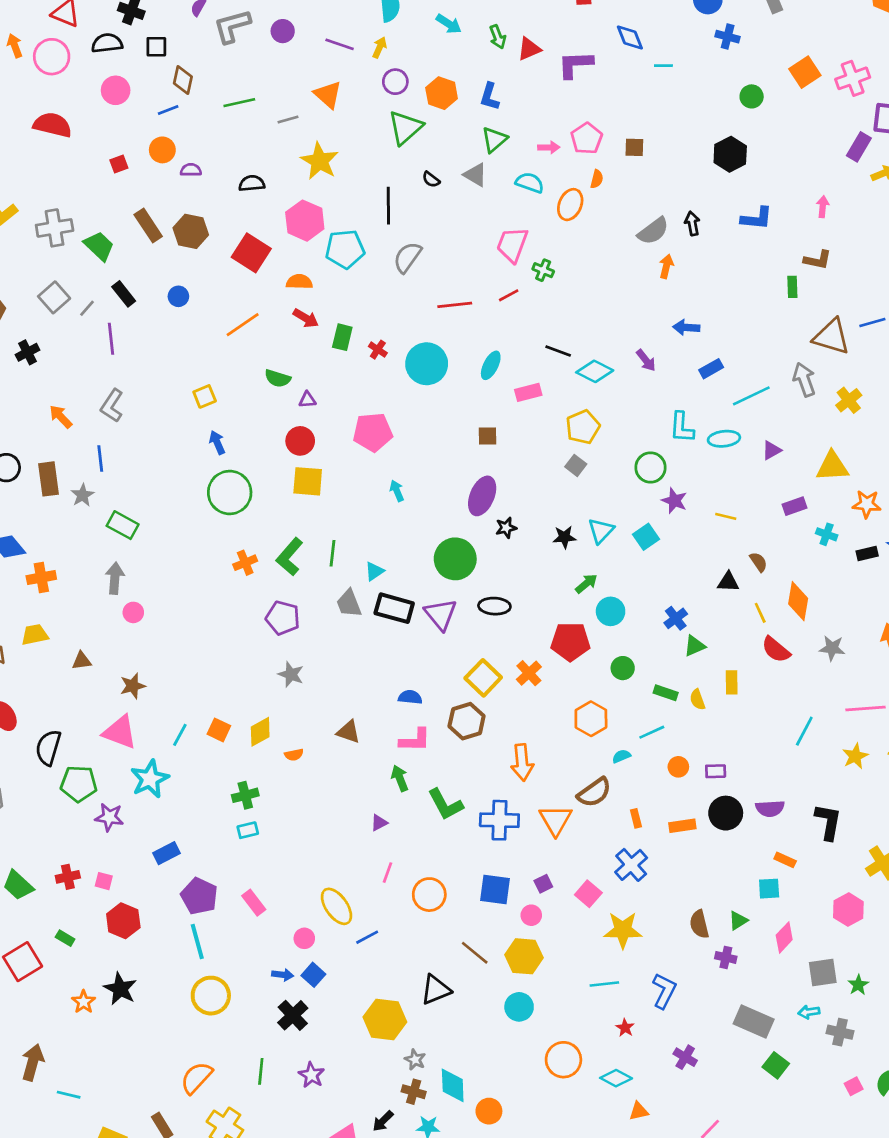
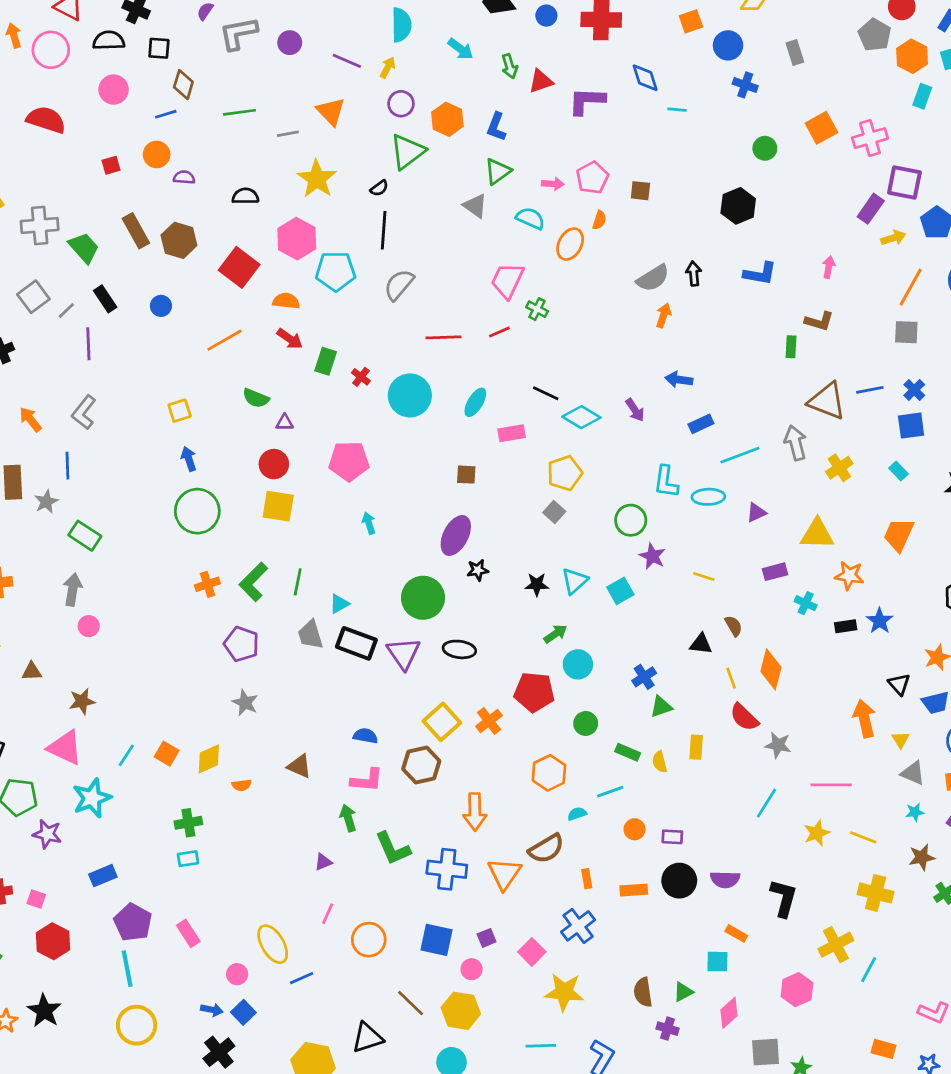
black semicircle: (431, 179) -> (379, 188), moved, turned -78
gray star: (832, 648) -> (778, 745), moved

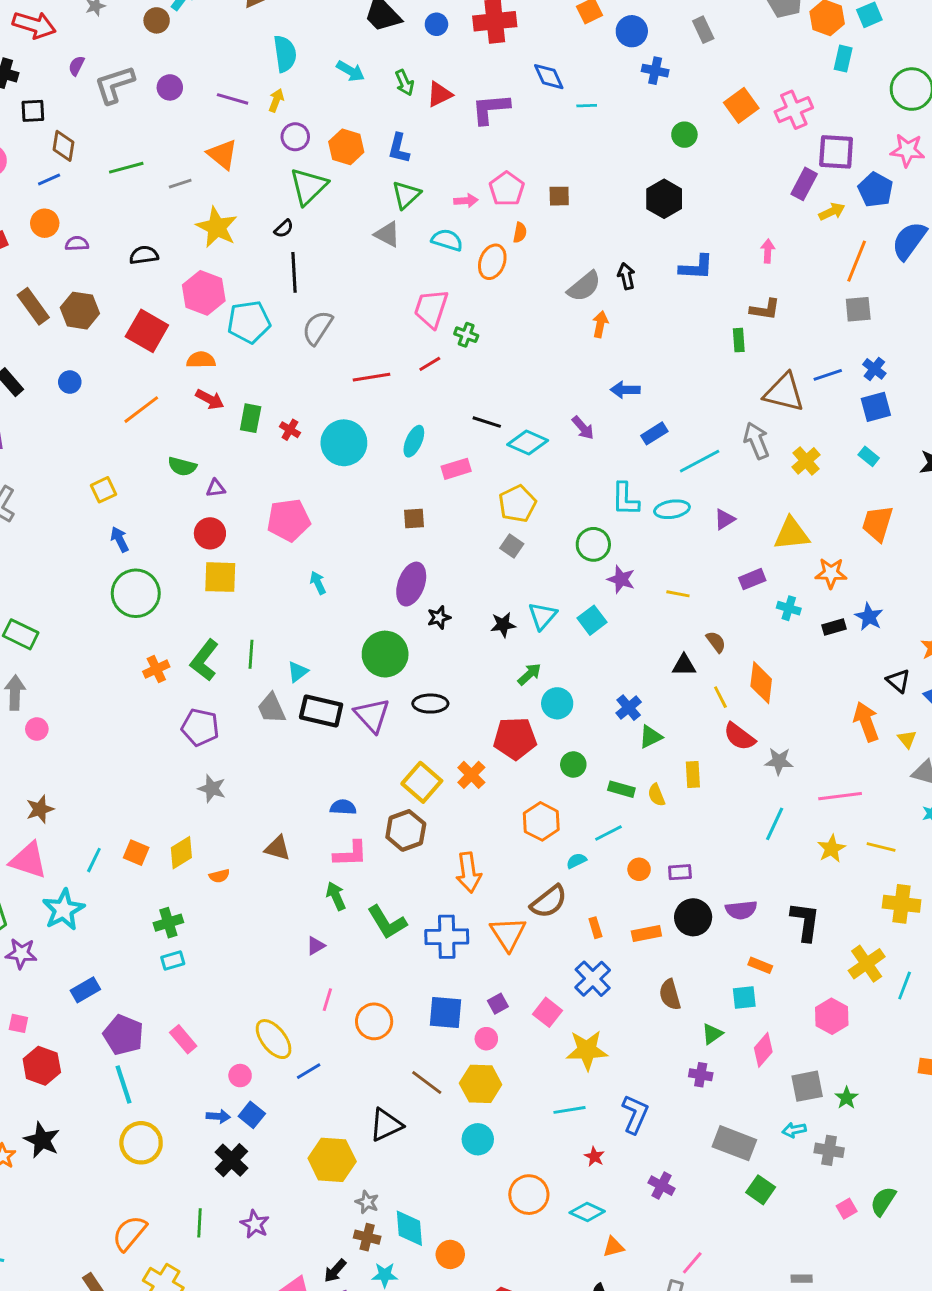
brown semicircle: (643, 992) -> (670, 995), moved

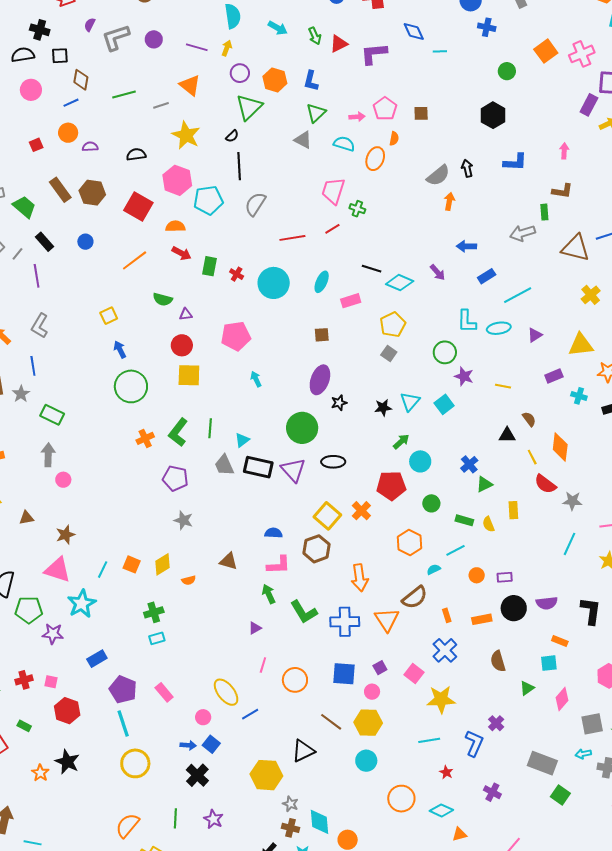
gray arrow: (756, 441) -> (522, 233), moved, turned -85
purple cross: (701, 1075) -> (496, 723), moved, turned 35

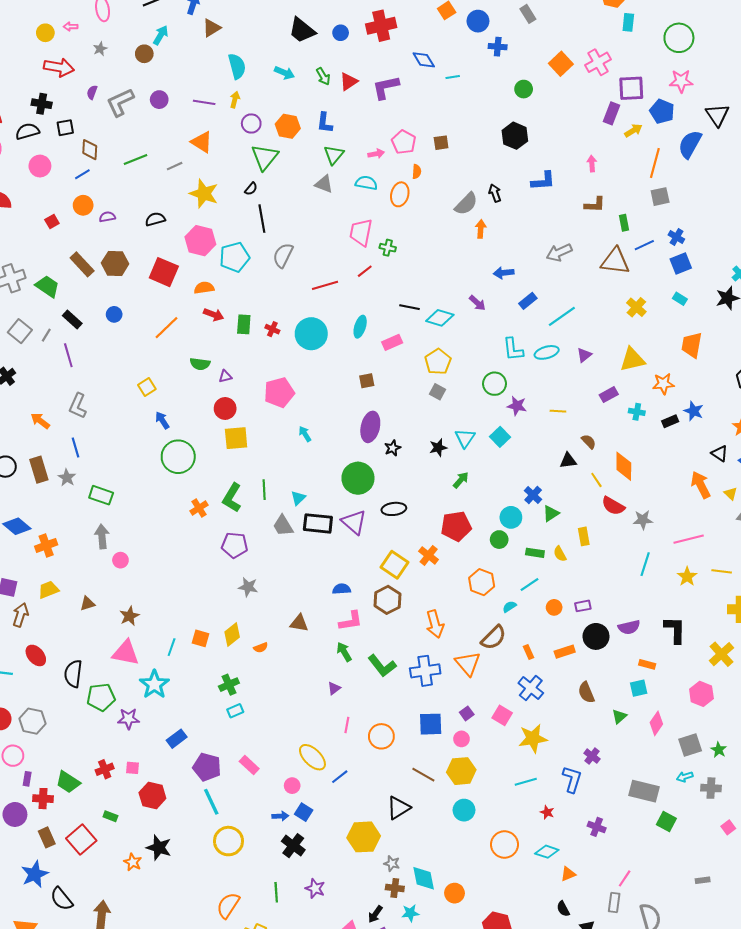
green rectangle: (544, 212) -> (624, 223), moved
cyan circle: (420, 461) -> (511, 517), moved

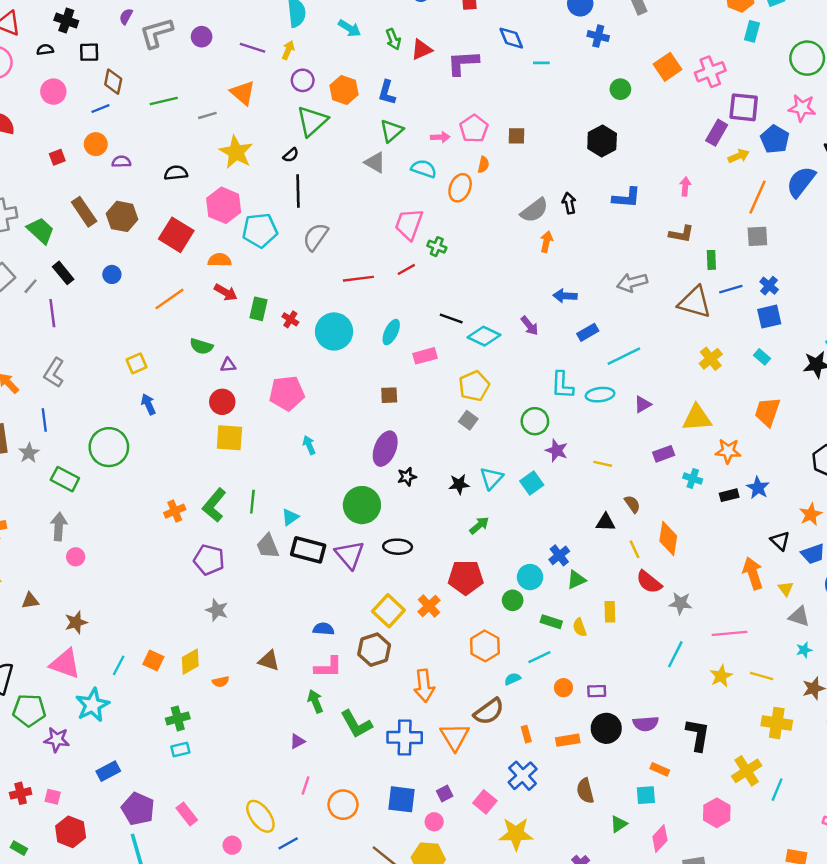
black semicircle: (27, 131) -> (45, 50), size x0.6
green circle: (178, 457) -> (109, 447), moved

